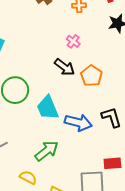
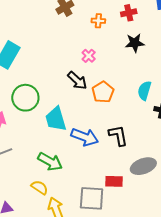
green arrow: (47, 151) -> (50, 162), turned 60
yellow semicircle: (28, 177) -> (40, 187), moved

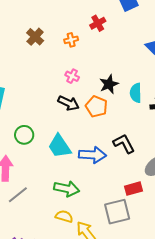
black star: (135, 43) -> (109, 84), moved
green circle: (25, 98) -> (24, 135), size x0.7

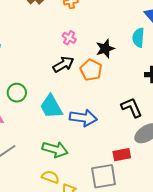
cyan semicircle: (136, 93) -> (138, 38), moved
black arrow: (69, 103) -> (63, 64), turned -60
black L-shape: (124, 144) -> (132, 107), moved

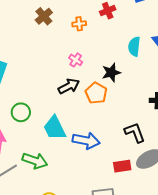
cyan semicircle: (138, 38) -> (134, 46), moved
green arrow: (55, 149) -> (35, 161), moved
red rectangle: (122, 155) -> (122, 166), moved

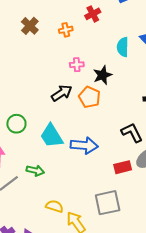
pink cross: (76, 60) -> (77, 65), moved, turned -32
green arrow: (35, 161) -> (35, 171), size x0.7

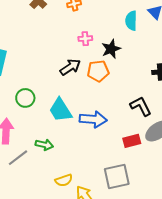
orange pentagon: (89, 97) -> (98, 71), turned -30
yellow semicircle: (54, 206) -> (64, 180), turned 144

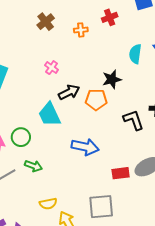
pink cross: (85, 39) -> (52, 68), moved, turned 32
green circle: (25, 98) -> (21, 137), moved
black L-shape: (141, 106) -> (134, 120), moved
cyan trapezoid: (60, 110) -> (49, 115), moved

